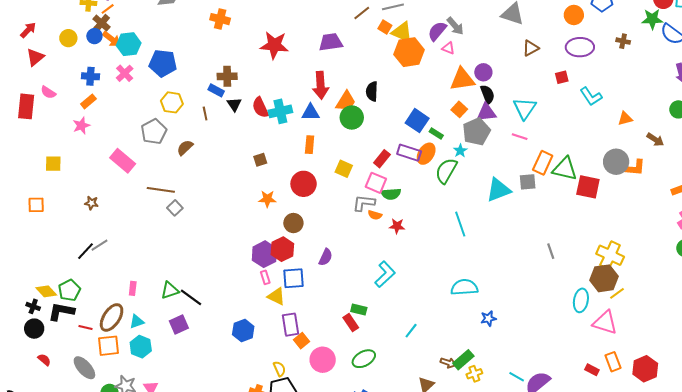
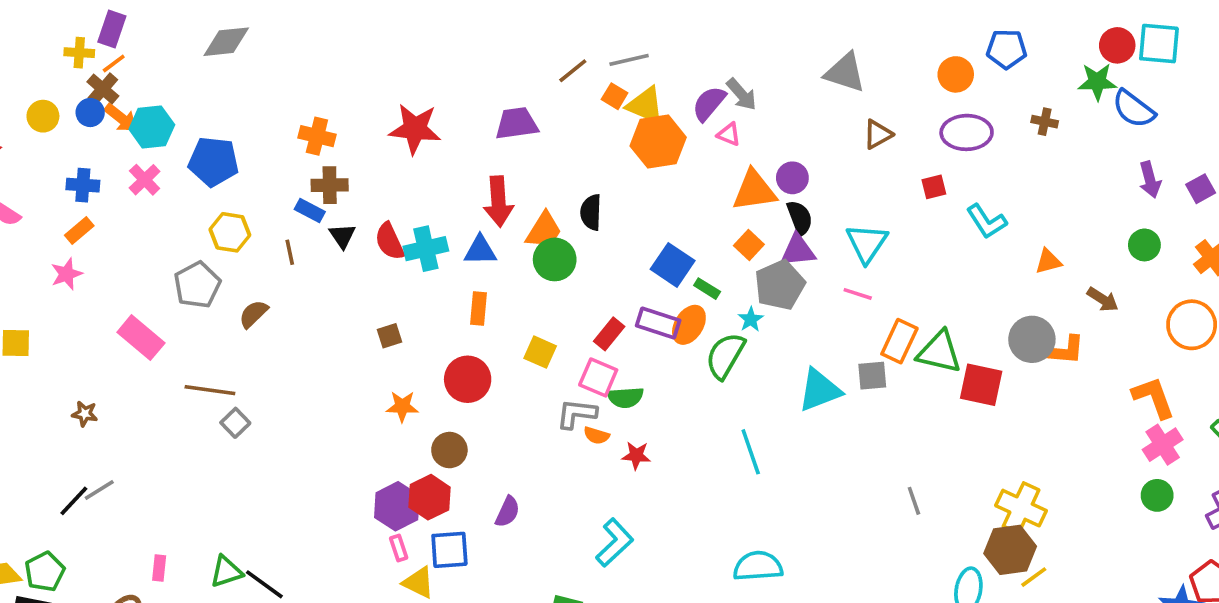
orange cross: (220, 19) -> (317, 136), moved

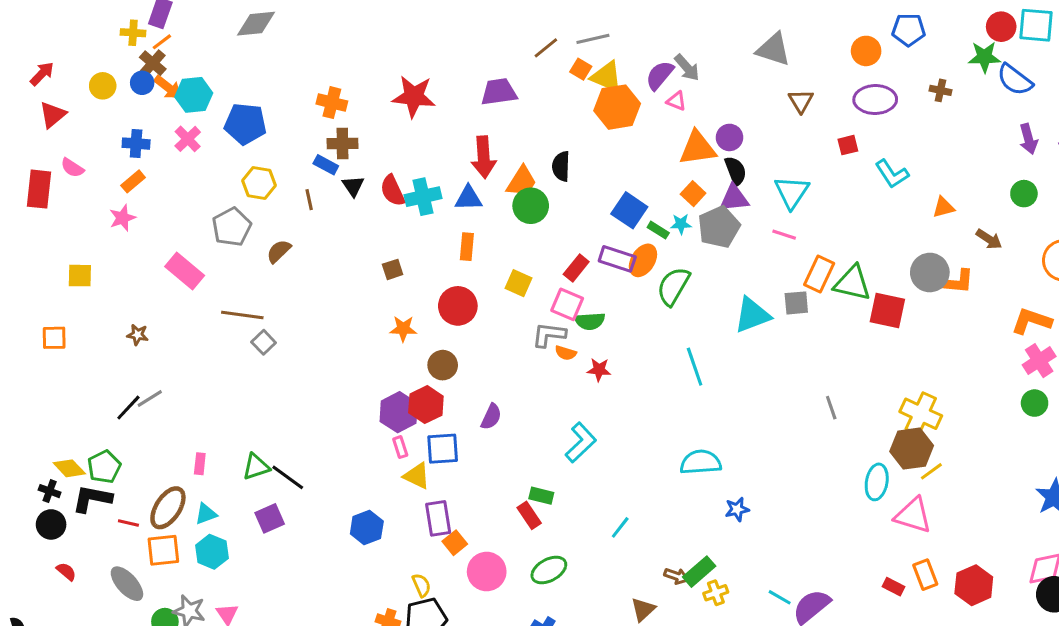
brown triangle: (878, 134) -> (801, 101), turned -32
cyan star: (751, 319) -> (681, 224), moved, turned 30
orange L-shape: (1153, 397) -> (1032, 321), turned -51

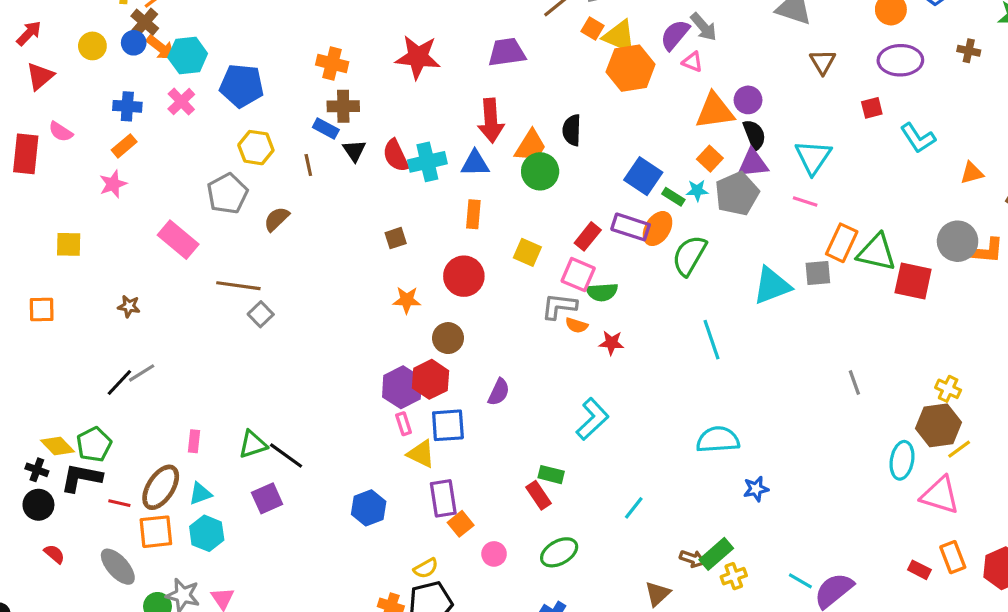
yellow cross: (921, 414) -> (948, 389), size x0.6
pink circle: (487, 572) -> (494, 554), size x0.6
yellow semicircle: (421, 585) -> (426, 568), turned 85

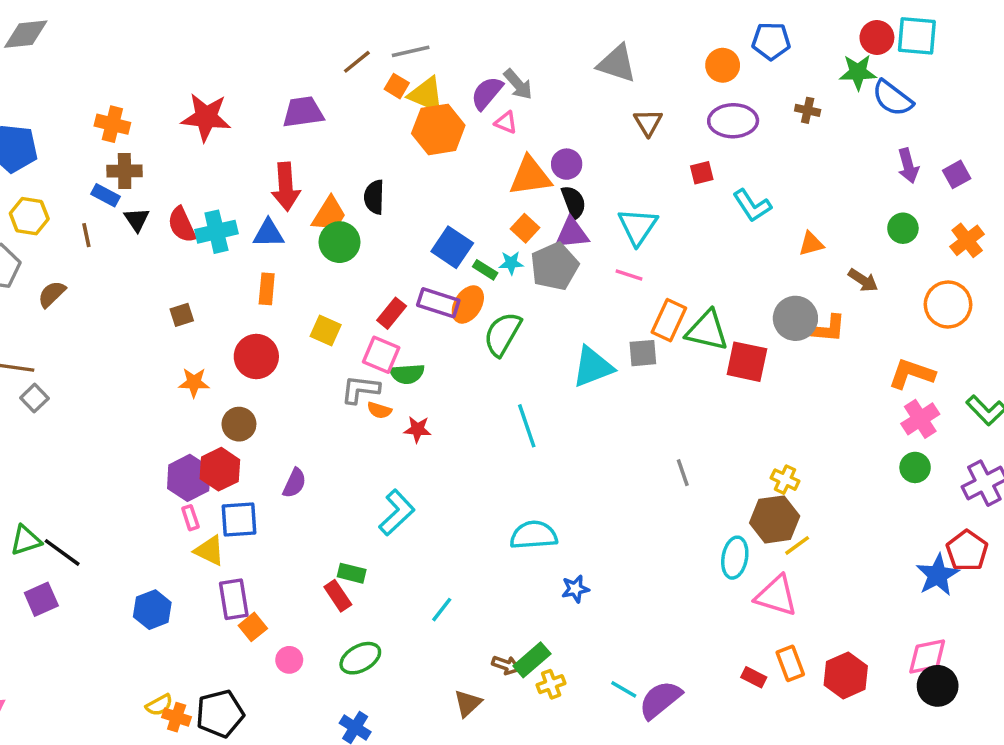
yellow semicircle: (426, 568) -> (159, 705), moved

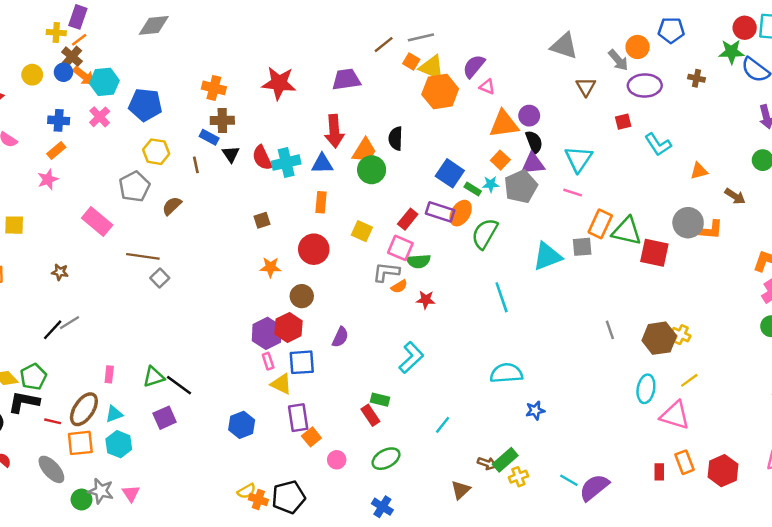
gray arrow: (518, 84) -> (618, 60), moved
orange semicircle: (379, 410) -> (399, 286), turned -49
brown hexagon: (775, 519) -> (659, 338), moved
red rectangle: (754, 677) -> (659, 472), turned 63

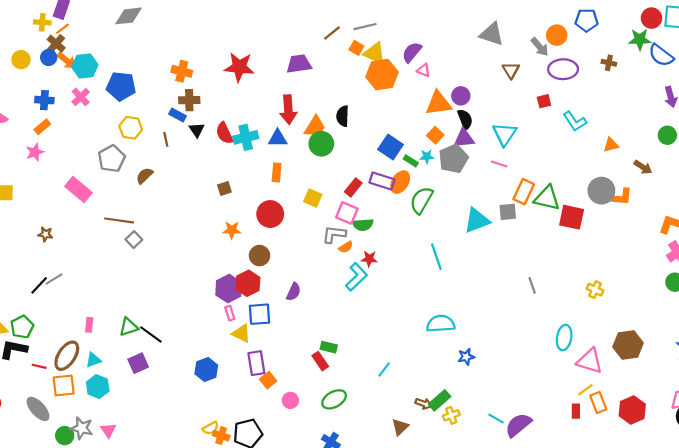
brown hexagon: (659, 338) -> (628, 345), moved
cyan L-shape: (411, 357) -> (356, 277), moved
yellow line: (689, 380) -> (585, 390), moved

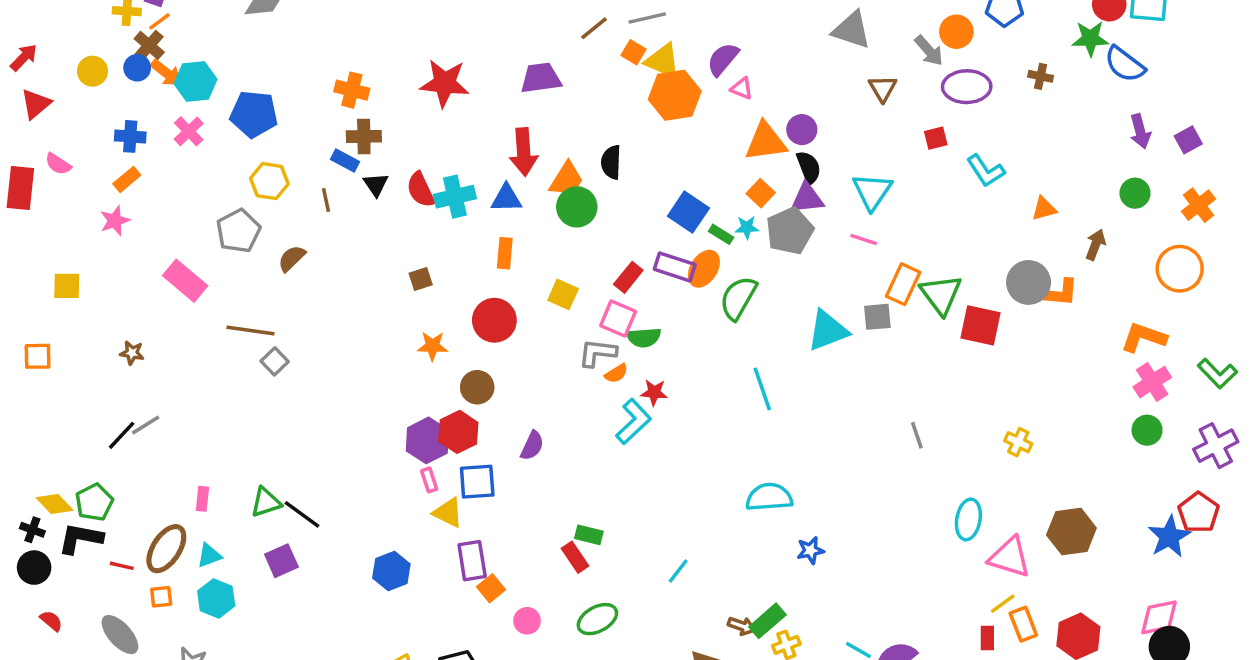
brown arrow: (643, 167) -> (1096, 245), turned -102
green triangle: (547, 198) -> (941, 294), turned 40
orange square: (64, 385) -> (161, 597), size x0.6

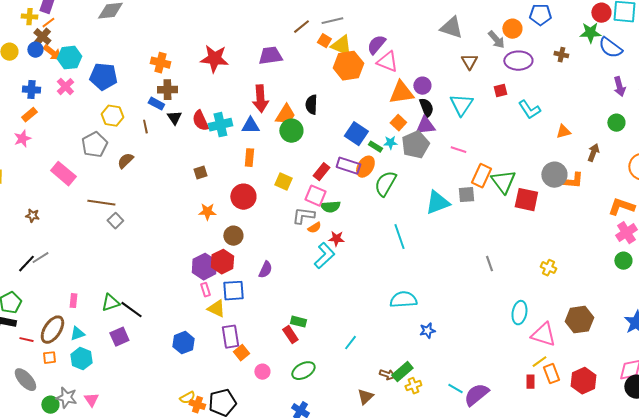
pink triangle: (742, 88) -> (387, 62), size x1.6
cyan triangle: (872, 191) -> (461, 105), moved

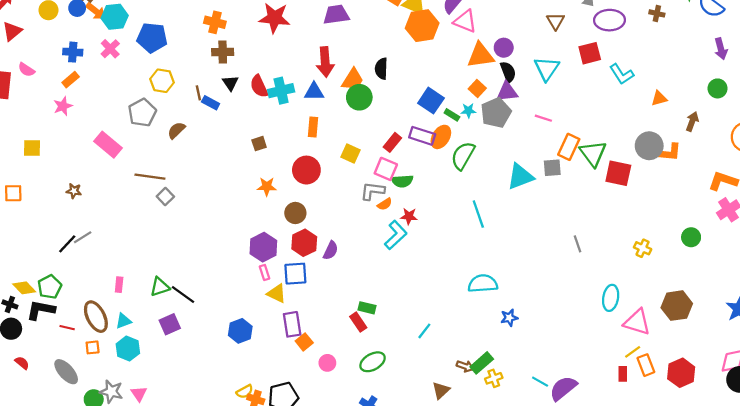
red square: (500, 91) -> (590, 53), size x1.5
blue rectangle: (156, 104) -> (211, 103), moved
green circle: (623, 261) -> (691, 237), moved
red hexagon: (222, 262) -> (304, 243), moved
brown ellipse: (52, 330) -> (96, 317), turned -60

